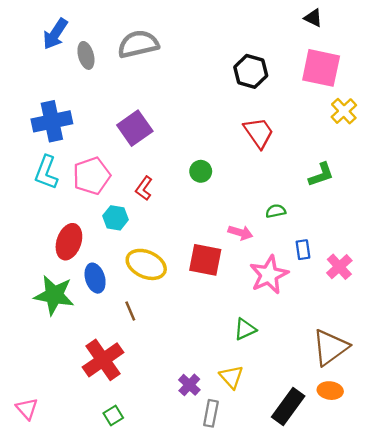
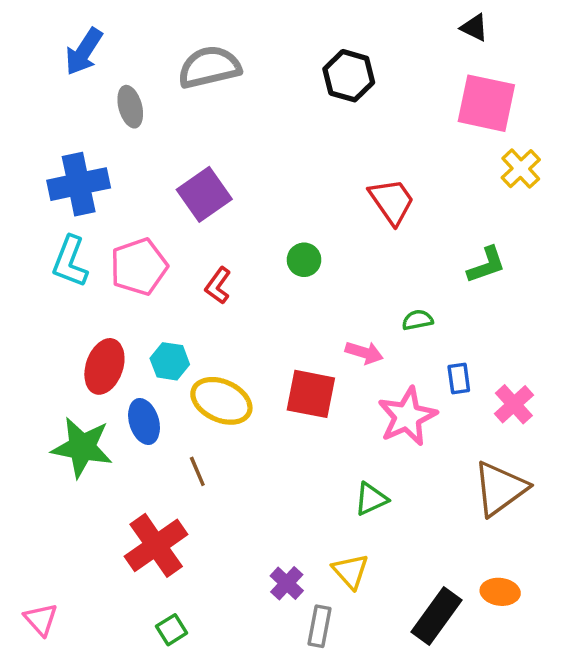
gray ellipse: (86, 55) -> (130, 107), moved
black hexagon: (251, 71) -> (349, 76), moved
cyan hexagon: (116, 218) -> (170, 361), moved
brown triangle: (330, 347) -> (500, 489), moved

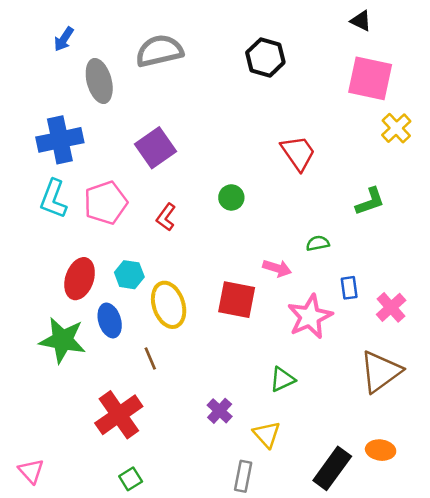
blue arrow: (84, 52) -> (64, 39), size x0.7
gray ellipse: (130, 107) -> (99, 81), size x1.4
yellow ellipse: (221, 401) -> (169, 305), turned 48
purple cross: (287, 583) -> (220, 411), moved

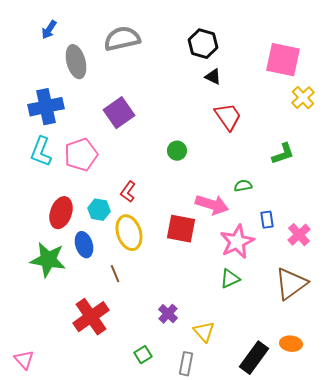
black triangle: (361, 21) -> (213, 77), moved
red L-shape: (166, 217) -> (128, 192), moved
pink arrow: (277, 268) -> (212, 205), size x1.5
green triangle: (282, 379) -> (230, 279), moved
green square: (131, 479) -> (143, 355), moved

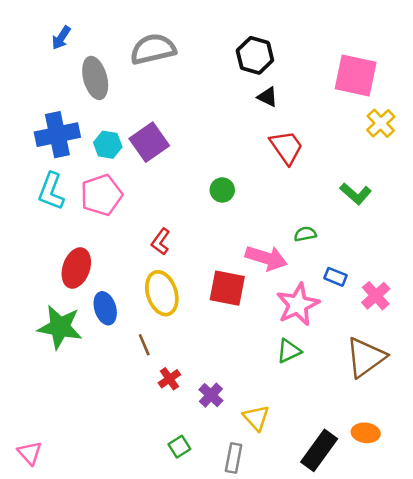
green L-shape: (283, 154) -> (356, 194), turned 60
cyan hexagon: (99, 210) -> (108, 145), moved
blue rectangle: (267, 220) -> (335, 277), turned -60
red cross: (91, 317) -> (169, 379), moved, size x0.5

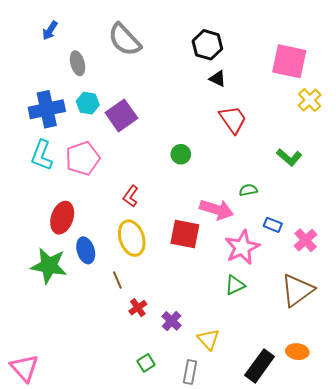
gray semicircle: (153, 49) -> (125, 40), turned -120
gray ellipse: (95, 78) -> (78, 63), size x0.7
cyan hexagon: (108, 145) -> (88, 103), moved
pink triangle: (30, 453) -> (24, 368), size x1.4

